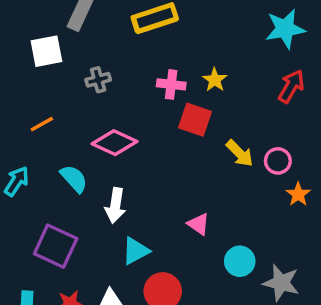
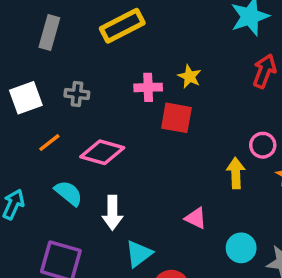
white square: (46, 51) -> (26, 98), moved
gray cross: (98, 80) -> (77, 94), turned 30
orange line: (42, 124) -> (49, 143), moved
yellow arrow: (240, 153) -> (236, 173), moved, turned -128

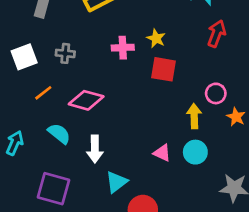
red square: (176, 118) -> (164, 69), moved
cyan circle: (241, 248) -> (195, 152), moved

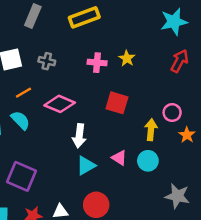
red square: (164, 69) -> (117, 103), moved
cyan semicircle: (59, 134) -> (20, 120), moved
white arrow: (95, 149) -> (79, 136), moved
cyan triangle: (116, 182) -> (86, 166), moved

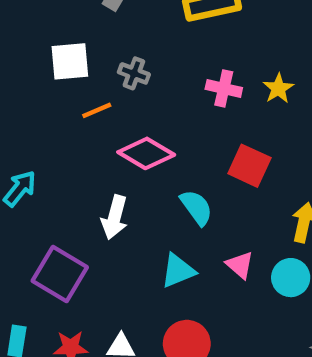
orange line: (23, 93) -> (97, 110), moved
cyan semicircle: (20, 120) -> (196, 207), moved
white arrow: (79, 136) -> (115, 217), moved

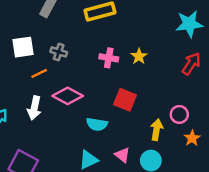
cyan semicircle: (196, 207) -> (97, 124), turned 138
white arrow: (115, 217) -> (34, 108), moved

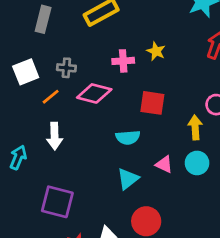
pink diamond: (68, 96) -> (94, 93), moved

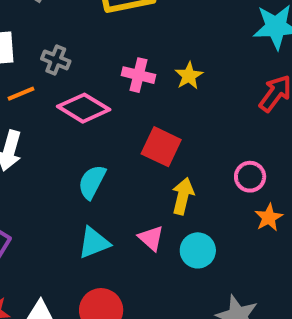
yellow arrow: (195, 127) -> (183, 196), moved
cyan semicircle: (128, 137) -> (92, 182), moved, turned 105

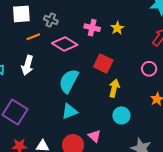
pink circle: (250, 177) -> (149, 69), moved
cyan semicircle: (92, 182) -> (69, 81), size x1.4
pink triangle: (151, 238) -> (94, 136), moved

